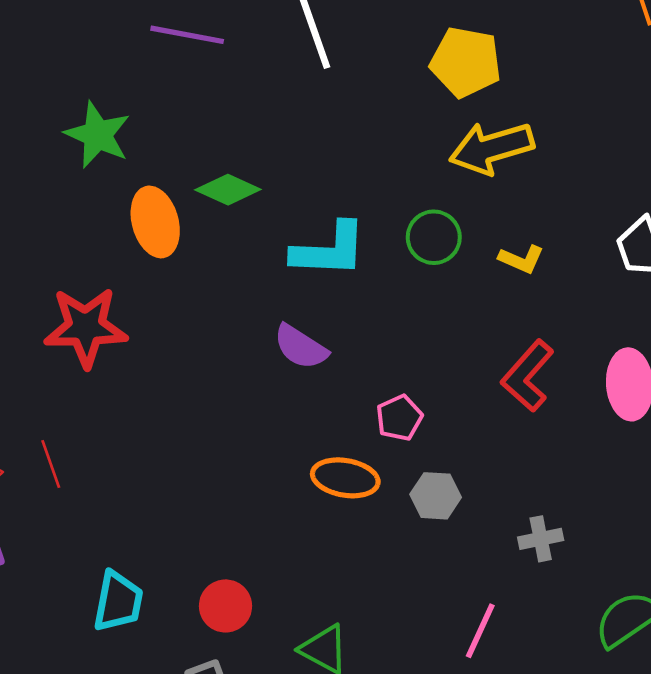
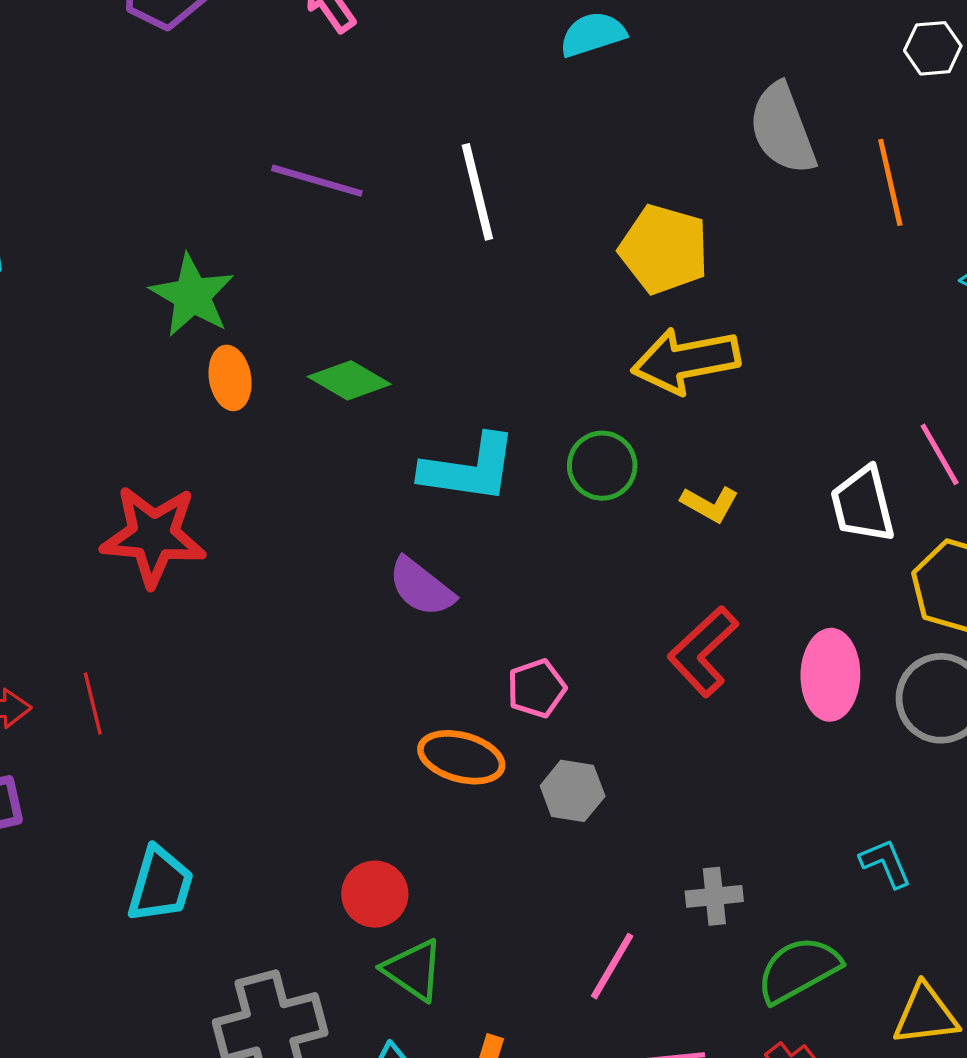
orange ellipse: (155, 222) -> (230, 378), moved, size x0.7
gray cross: (541, 539) -> (714, 896), moved
red circle: (226, 606) -> (375, 894), moved

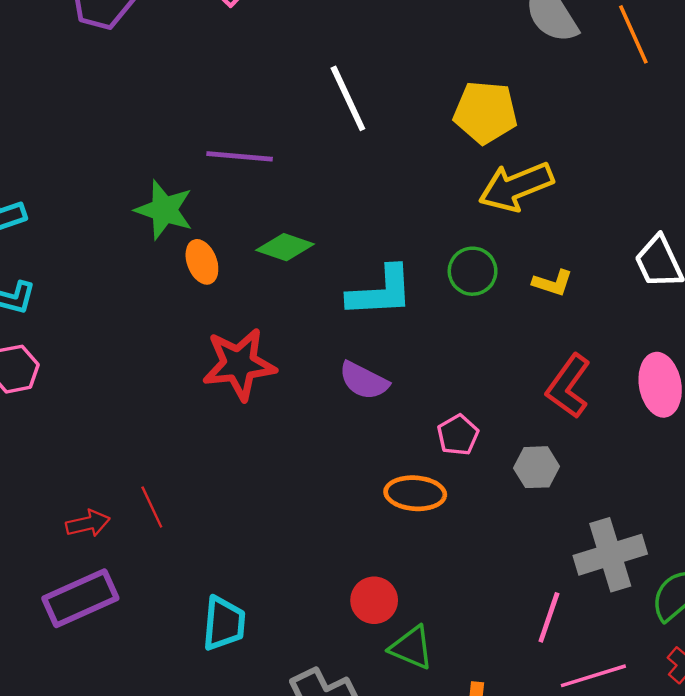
purple line: (317, 181) -> (240, 156), moved
red star: (153, 536) -> (239, 364), moved
gray hexagon: (573, 791) -> (536, 467), moved
gray cross: (714, 896) -> (610, 555), size x1.8

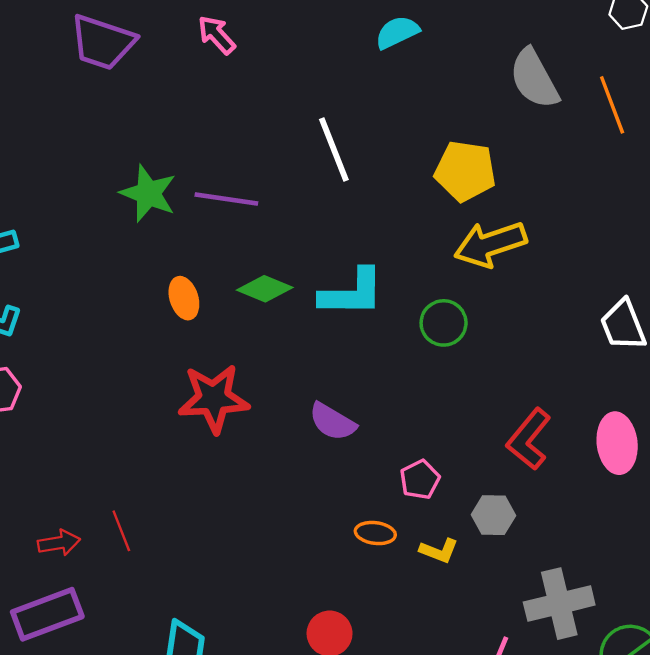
green star: (164, 210) -> (148, 193), moved
yellow L-shape: (553, 283) -> (439, 551), moved
cyan L-shape: (381, 292) -> (352, 293), moved
orange ellipse: (415, 493) -> (375, 533), size x0.7

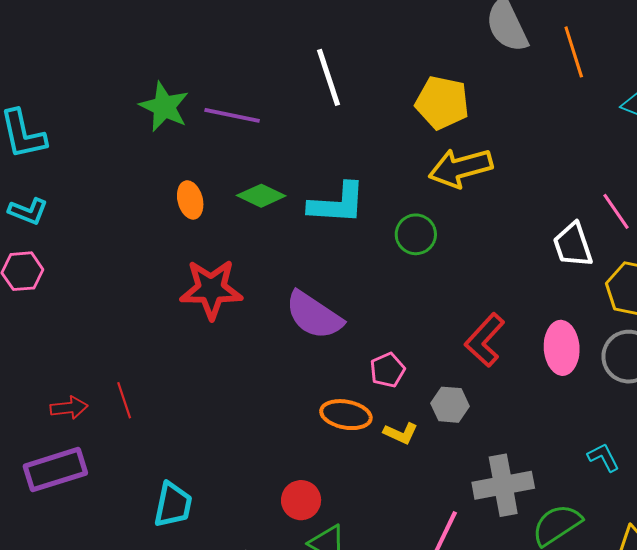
purple semicircle: (333, 422) -> (314, 315), size x1.4
orange ellipse: (375, 533) -> (346, 415), size x1.4

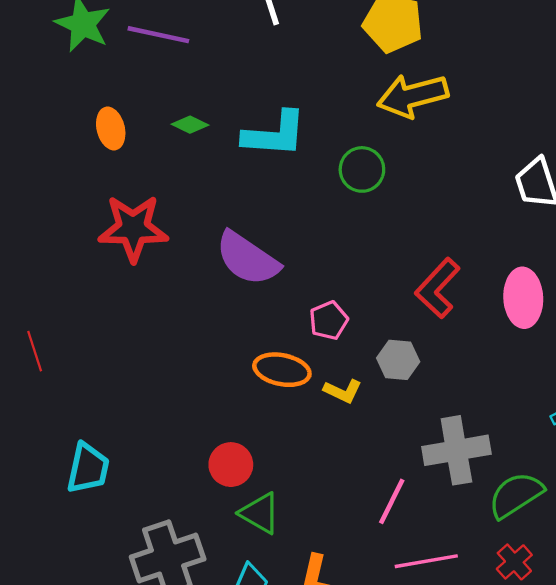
green diamond: (261, 196) -> (190, 125), size x0.7

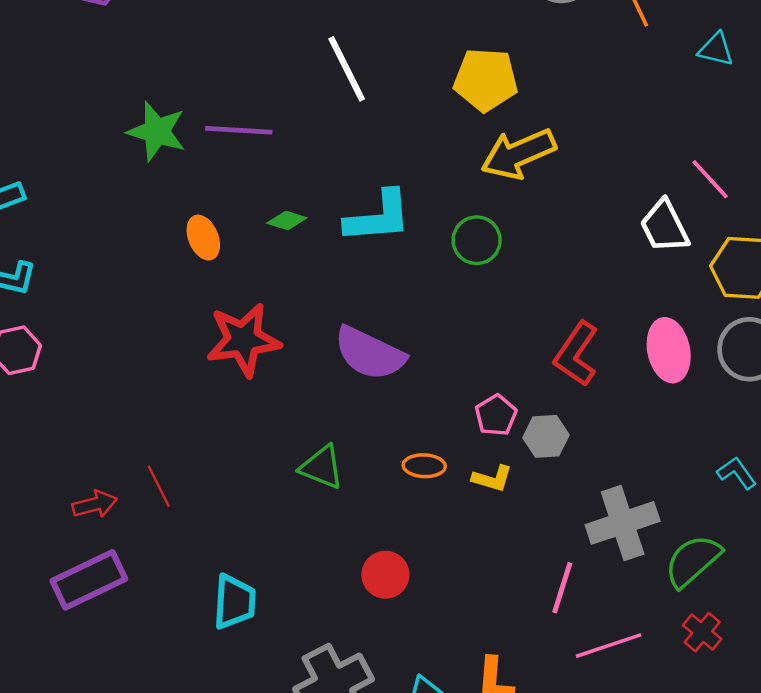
pink pentagon: (329, 320) -> (496, 415), moved
orange ellipse: (282, 370) -> (424, 466), size x0.7
green triangle: (260, 513) -> (322, 467), moved

